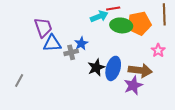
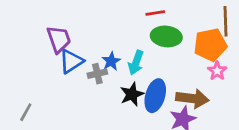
cyan arrow: (99, 16) -> (136, 63), moved, turned 132
orange pentagon: (139, 23) -> (210, 45), moved
blue triangle: (52, 43) -> (71, 61), turned -30

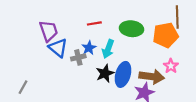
red line: (155, 13) -> (94, 23), moved
blue triangle: (71, 61) -> (58, 48), turned -48
pink star: (217, 71) -> (171, 66), moved

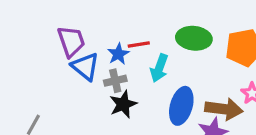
red line: (94, 23) -> (139, 45), moved
blue star: (89, 48) -> (118, 54), moved
black star: (105, 73) -> (123, 104), moved

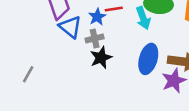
cyan arrow: (159, 68) -> (143, 18), moved, turned -40

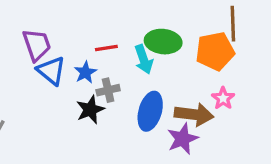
blue star: (97, 17) -> (85, 72), moved
gray cross: (95, 38) -> (108, 90), moved

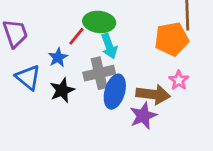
green ellipse: (163, 42) -> (99, 22), moved
red line: (106, 48) -> (76, 36), turned -42
blue triangle: (51, 71) -> (28, 77), moved
gray cross: (108, 90) -> (99, 73), moved, size x1.5

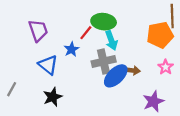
black star: (62, 90) -> (53, 97), moved
blue ellipse: (115, 92) -> (116, 76), turned 30
brown arrow: (153, 94) -> (132, 70), moved, size x0.6
purple star: (143, 116) -> (153, 101), moved

